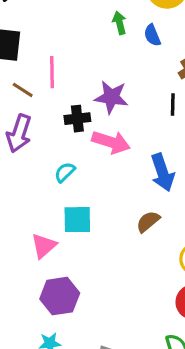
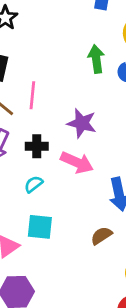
green arrow: (119, 23) -> (96, 59), size x1.4
black cross: (77, 119) -> (37, 146), moved

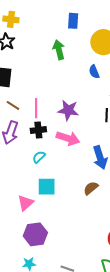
green arrow: (96, 59) -> (59, 50), moved
pink line: (32, 95) -> (36, 108), moved

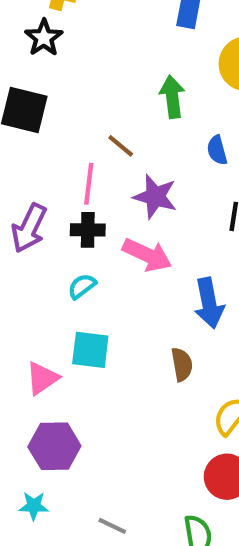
green arrow: (59, 50) -> (172, 97), moved
blue semicircle: (94, 72) -> (217, 150), moved
brown line: (13, 105) -> (121, 146), moved
brown semicircle: (91, 188) -> (182, 364), turned 112

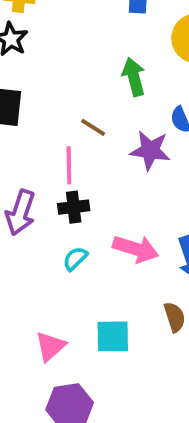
purple star: (155, 197) -> (150, 150), moved
pink arrow: (147, 255) -> (136, 249), moved
cyan square: (90, 350) -> (113, 336), moved

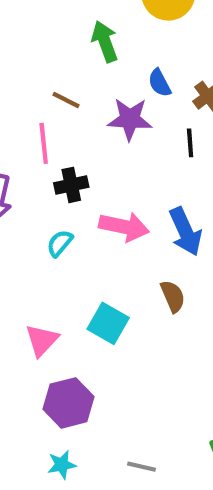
black cross: (74, 207) -> (71, 185), moved
cyan square: (113, 336) -> (108, 323), turned 36

